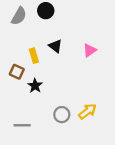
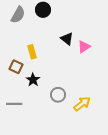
black triangle: (55, 46) -> (67, 39), moved
gray circle: (62, 115) -> (58, 95), moved
gray line: (22, 125) -> (14, 104), moved

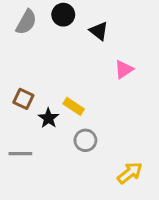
black triangle: (67, 39) -> (99, 31), moved
yellow rectangle: (32, 52) -> (74, 106), moved, turned -40
yellow arrow: (82, 104) -> (130, 173), moved

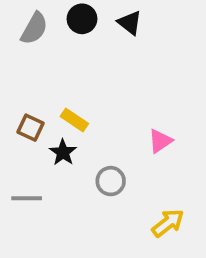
black triangle: (99, 31) -> (130, 23), moved
pink triangle: (124, 69) -> (160, 141), moved
yellow rectangle: (74, 106) -> (74, 120), moved

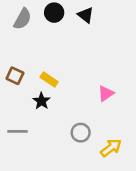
brown square: (30, 128) -> (15, 76), moved
gray circle: (111, 181) -> (81, 133), moved

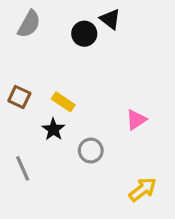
black circle: (54, 13) -> (84, 34), moved
gray line: (17, 131) -> (23, 168), turned 66
gray circle: (81, 133) -> (91, 151), moved

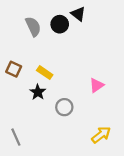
gray semicircle: (29, 24) -> (33, 26), moved, turned -54
gray line: (23, 168) -> (16, 137), moved

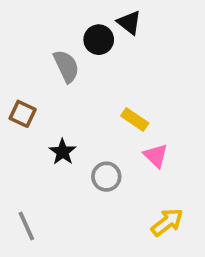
gray semicircle: (33, 26) -> (66, 66), moved
yellow rectangle: (45, 73) -> (135, 120), moved
pink triangle: (97, 85) -> (156, 156), moved, turned -42

